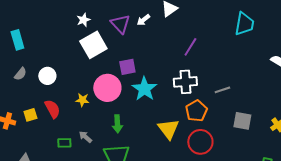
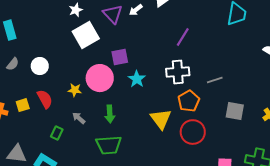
cyan star: (144, 89) -> (137, 79), size x0.7
gray arrow: (85, 137) -> (79, 118), moved
green rectangle: (64, 143) -> (57, 133), turned -64

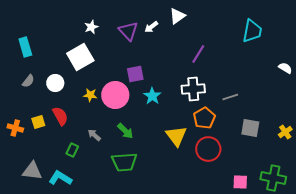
white square: (86, 35) -> (80, 57), moved
yellow star: (75, 90) -> (90, 95), moved
green arrow: (110, 114) -> (125, 131), turned -42

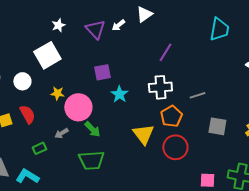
pink circle: (115, 95) -> (78, 107), moved
gray arrow: (94, 135) -> (61, 133), turned -72
green rectangle: (72, 150) -> (39, 148), turned 40

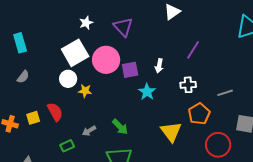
white arrow: (118, 25) -> (159, 66), moved, turned -40
white circle: (22, 81) -> (68, 79), moved
white cross: (160, 87) -> (188, 85), size x0.7
pink circle: (78, 107) -> (106, 60), moved
red circle: (175, 147) -> (218, 145), moved

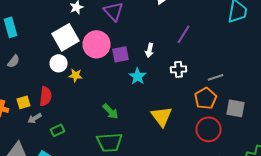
red semicircle: (55, 112) -> (46, 96), turned 36
orange pentagon: (199, 114) -> (206, 98), moved
gray arrow: (89, 131) -> (34, 118), moved

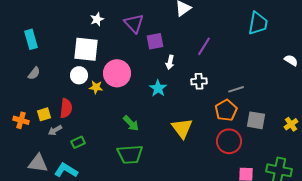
white square: (66, 37) -> (86, 49), turned 36
pink circle: (96, 44) -> (117, 73), moved
purple square: (120, 54) -> (155, 41), moved

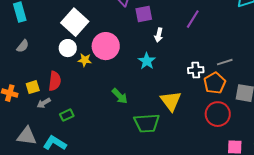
white square: (86, 49) -> (75, 22), turned 36
white cross: (199, 81) -> (196, 70), moved
green trapezoid: (130, 154) -> (147, 123), moved

